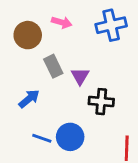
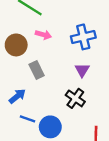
purple triangle: (80, 76) -> (82, 70), moved
black cross: (101, 102) -> (75, 98), turned 30
blue line: (42, 138) -> (28, 119), moved

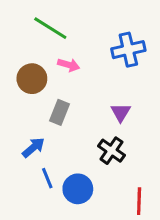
blue cross: (83, 37) -> (128, 50), moved
gray rectangle: (37, 70) -> (59, 112), turned 48
blue line: (28, 119) -> (47, 178), turned 49

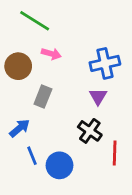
blue cross: (128, 50) -> (105, 63), moved
red line: (139, 201) -> (115, 153), moved

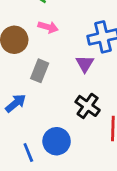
purple triangle: (98, 96) -> (85, 64), moved
blue line: (32, 156) -> (28, 152), moved

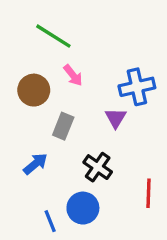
pink arrow: (48, 27) -> (73, 75), turned 36
black cross: (88, 106) -> (98, 167), moved

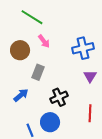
purple triangle: (116, 118) -> (90, 76), moved
black cross: (98, 167) -> (59, 97), turned 30

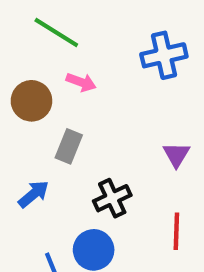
pink arrow: (44, 41) -> (81, 82), turned -32
blue cross: (83, 48) -> (164, 55), moved

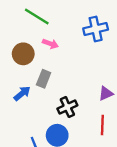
purple triangle: (176, 155) -> (106, 93), moved, turned 35
blue arrow: (34, 194) -> (22, 93), moved

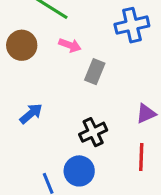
brown circle: (23, 54) -> (22, 45), moved
gray rectangle: (44, 79) -> (95, 72), moved

